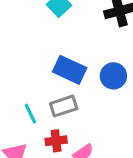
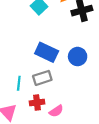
cyan line: (30, 114) -> (19, 83), turned 32

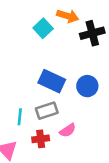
pink semicircle: (56, 111) -> (68, 130), moved

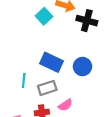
black cross: (92, 33) -> (87, 21), turned 30
cyan line: (20, 117) -> (24, 80), moved

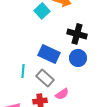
black cross: (87, 21) -> (77, 34), moved
gray rectangle: (47, 88) -> (45, 78), turned 60

